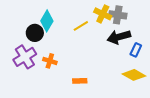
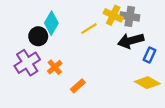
orange cross: (50, 61) -> (55, 67), turned 32
orange rectangle: (80, 81) -> (78, 86), moved, turned -40

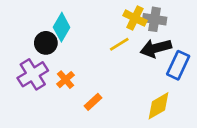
yellow line: (89, 29) -> (119, 44), moved
blue rectangle: (150, 55) -> (178, 65), size x1.5
yellow diamond: (147, 83) -> (159, 106), moved, turned -60

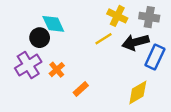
gray cross: (155, 19) -> (149, 17), moved
cyan diamond: (62, 27) -> (53, 24), turned -55

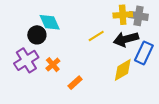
yellow cross: (117, 16) -> (123, 15), moved, turned -30
yellow diamond: (138, 92) -> (123, 70), moved

